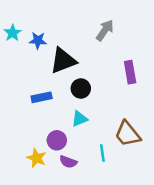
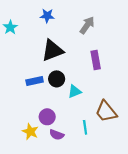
blue star: (38, 40) -> (47, 16), moved
purple rectangle: (130, 72) -> (96, 60), moved
black circle: (81, 88) -> (57, 79), moved
cyan triangle: (80, 119) -> (75, 92), moved

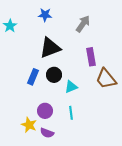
blue rectangle: (35, 81) -> (33, 77), turned -56
brown trapezoid: (106, 112) -> (106, 79), moved
cyan line: (85, 127) -> (71, 113), moved
purple semicircle: (57, 135) -> (47, 133), moved

